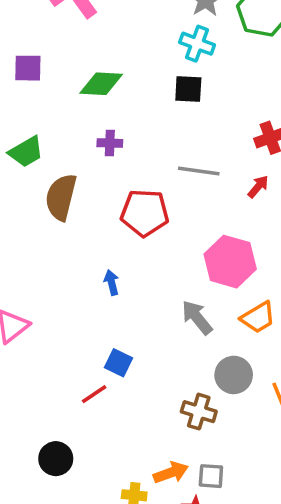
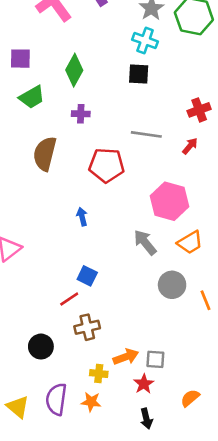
green diamond: (101, 84) -> (74, 70), turned -64
green trapezoid: (26, 152) -> (32, 97), moved
brown cross: (199, 412) -> (87, 327), moved, turned -30

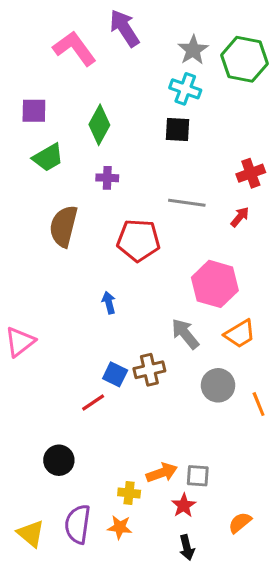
brown cross: (87, 327) -> (149, 370), moved

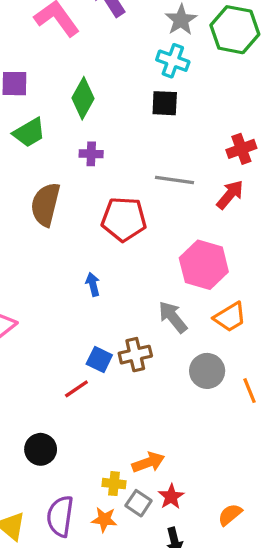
red arrow: (240, 217) -> (230, 195), size x1.4
gray square: (198, 476) -> (139, 503), moved, turned 30

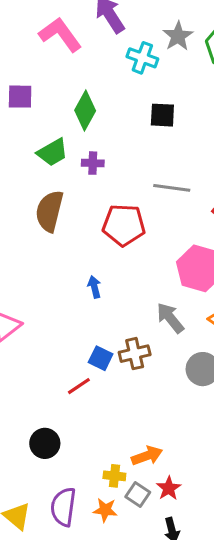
cyan cross: (173, 61) -> (142, 58), moved
green trapezoid: (29, 133) -> (53, 152), moved

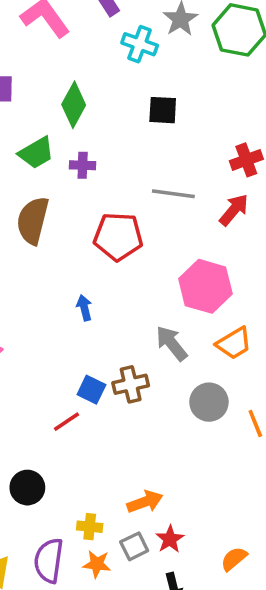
yellow cross: (114, 476) -> (90, 527), moved
gray square: (138, 494) -> (134, 546), turned 30

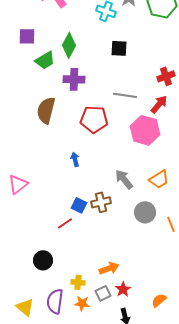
green trapezoid: (36, 153) -> (45, 60), moved
purple cross: (83, 165) -> (74, 79), size x1.5
pink hexagon: (205, 286) -> (145, 130), moved

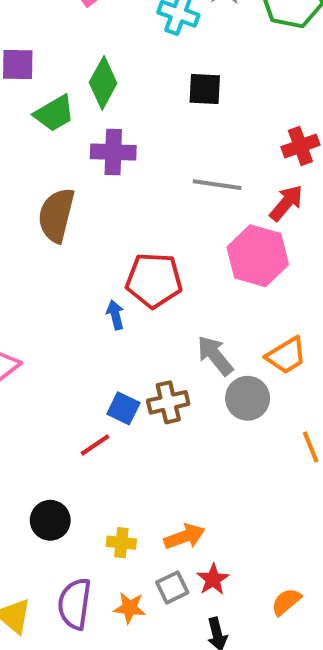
red pentagon: (94, 119) -> (154, 280), moved
gray circle: (145, 212) -> (248, 398), moved
yellow cross: (78, 282) -> (121, 543), moved

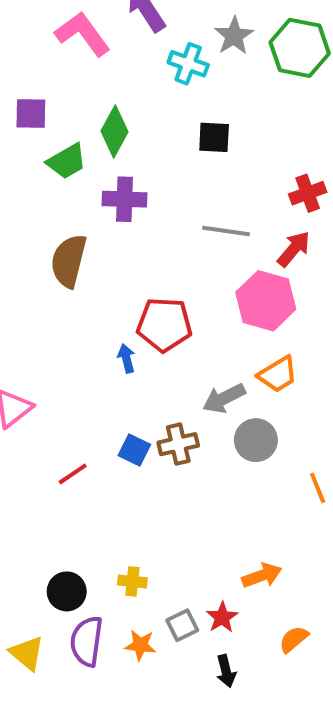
gray arrow: (215, 356) -> (224, 398), turned -78
orange trapezoid: (286, 356) -> (278, 374), moved
red line: (95, 445) -> (73, 474), moved
black circle: (50, 520) -> (67, 591), moved
orange arrow: (184, 537) -> (262, 576), moved

